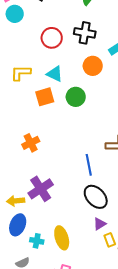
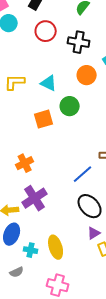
red circle: (52, 38) -> (46, 31), moved
orange square: (45, 97) -> (44, 119), moved
orange cross: (31, 143) -> (25, 163), moved
blue line: (89, 165) -> (83, 174), turned 60

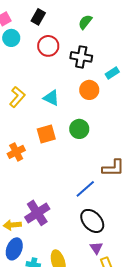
yellow L-shape: (15, 82) -> (17, 97), turned 130
green circle: (70, 106) -> (79, 129), moved
orange cross: (25, 163) -> (16, 152), moved
purple triangle: (94, 233) -> (96, 248), turned -32

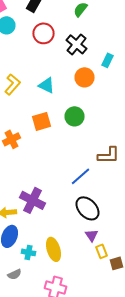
black cross: (81, 57) -> (76, 44), turned 30
cyan rectangle: (112, 73) -> (108, 60), turned -32
purple cross: (37, 213) -> (32, 200), turned -30

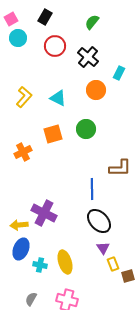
blue line: (80, 176) -> (92, 189), turned -50
gray semicircle: (14, 274) -> (31, 299), moved, turned 144

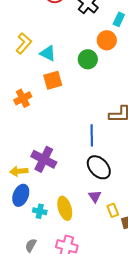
orange circle: (96, 90) -> (107, 40), moved
cyan triangle: (58, 98) -> (48, 53), moved
green circle: (86, 129) -> (88, 59), moved
purple triangle: (103, 248) -> (95, 196), moved

